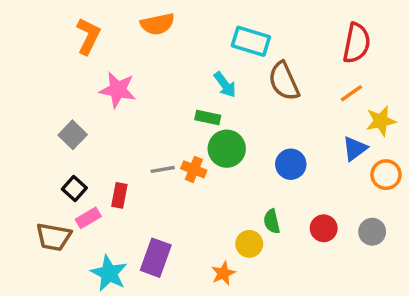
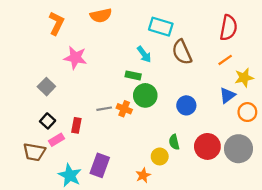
red circle: (324, 228) -> (207, 146), size x1.5
gray circle: (372, 232) -> (238, 149), size x1.6

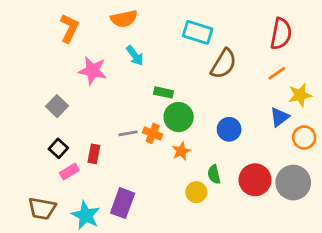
brown semicircle: (182, 52) -> (224, 64), turned -125
cyan arrow: (144, 54) -> (135, 56), moved
brown trapezoid: (34, 152) -> (42, 208), moved
orange star: (143, 175) -> (181, 151), moved

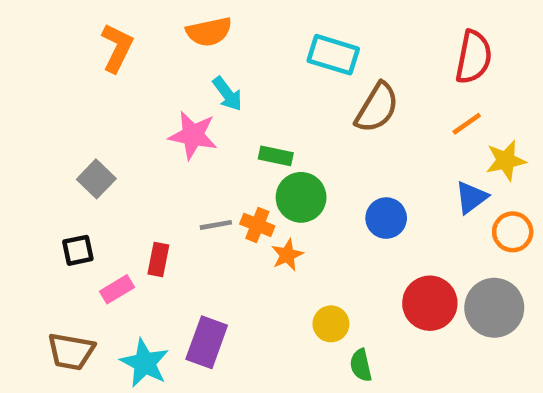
pink star: (93, 71) -> (193, 135), moved
black square: (58, 148) -> (78, 250), moved, turned 36
orange star: (181, 151) -> (287, 255), moved
green semicircle: (214, 174) -> (361, 365), moved

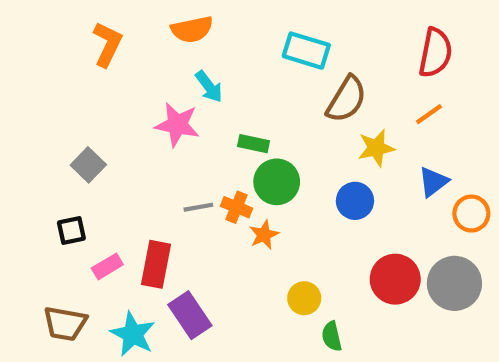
yellow star: (506, 161) -> (376, 148), moved
red rectangle: (158, 259) -> (156, 264), moved, size x1.5
purple rectangle: (207, 342) -> (190, 315), turned -54

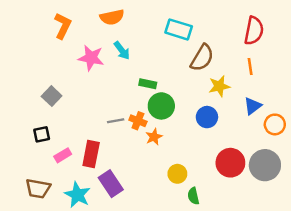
orange line: (429, 114) -> (250, 66), turned -63
pink star: (177, 125) -> (91, 58), moved

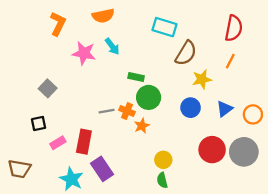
orange line: (250, 66) -> (230, 61), turned 35
blue triangle: (253, 106) -> (225, 109), moved
brown trapezoid: (38, 189) -> (19, 169), moved
green semicircle: (193, 196) -> (162, 180), moved

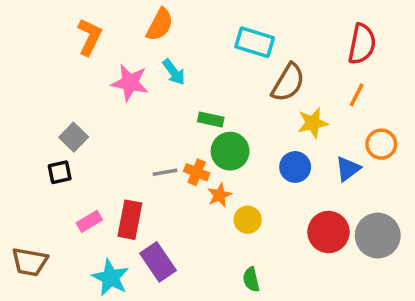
orange semicircle: (103, 16) -> (160, 25), turned -50
orange circle: (253, 114) -> (381, 144), moved
black square: (39, 124) -> (60, 172), moved
yellow circle: (163, 160) -> (248, 220), moved

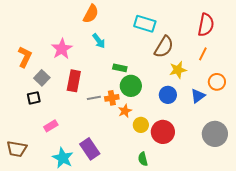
orange L-shape: (89, 37) -> (25, 57), moved
pink star: (130, 83) -> (62, 49), moved, turned 30
orange cross: (197, 172) -> (112, 98), turned -32
red rectangle: (130, 220) -> (74, 81), moved
red circle: (328, 232) -> (163, 132), moved

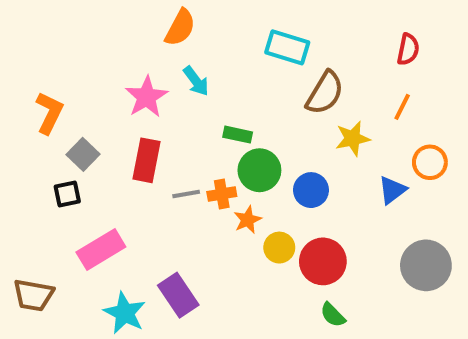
red semicircle: (206, 25) -> (408, 49), size x0.7
pink star: (62, 49) -> (146, 97), moved
blue circle: (168, 95) -> (311, 190), moved
pink rectangle: (51, 126) -> (101, 250), size x1.6
green semicircle: (143, 159) -> (333, 315), moved, turned -32

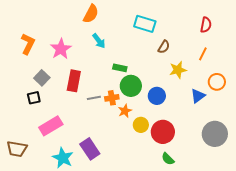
brown semicircle: (325, 93) -> (164, 47), size x0.6
pink star: (146, 97) -> (61, 49), moved
orange L-shape: (49, 113) -> (28, 44), moved

